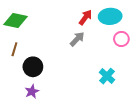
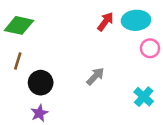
gray arrow: (77, 39) -> (95, 76), moved
cyan cross: (107, 76) -> (144, 97), moved

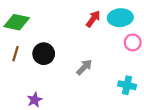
black circle: (41, 83) -> (44, 54), moved
cyan cross: (144, 97) -> (127, 85), turned -30

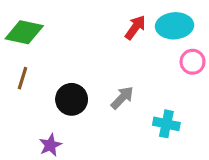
black circle: (44, 54) -> (72, 99), moved
cyan cross: (127, 85) -> (166, 124), moved

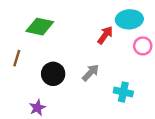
red arrow: (135, 27) -> (105, 35), moved
green diamond: (24, 32) -> (40, 27), moved

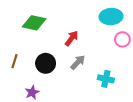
red arrow: (105, 35) -> (72, 38), moved
brown line: (17, 58) -> (14, 61), moved

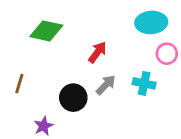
black circle: (46, 63) -> (73, 98), moved
cyan cross: (106, 79) -> (144, 83), moved

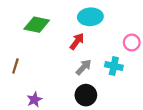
cyan ellipse: (151, 22) -> (90, 17), moved
black circle: (73, 98) -> (86, 95), moved

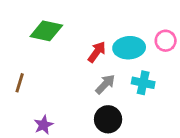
cyan ellipse: (90, 17) -> (129, 48), moved
pink circle: (132, 43) -> (166, 41), moved

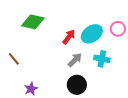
cyan ellipse: (129, 48) -> (92, 34), turned -30
brown line: (20, 83) -> (14, 59), turned -56

